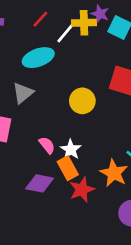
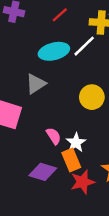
white line: (67, 32) -> (84, 46), moved

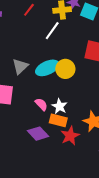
cyan ellipse: (54, 51) -> (47, 68), moved
orange rectangle: (71, 160) -> (58, 120), turned -42
purple diamond: (43, 172) -> (38, 134), turned 40

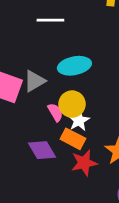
white line: (52, 31) -> (50, 20), moved, turned 42
gray triangle: (20, 66) -> (34, 81), moved
yellow circle: (65, 69) -> (72, 104), moved

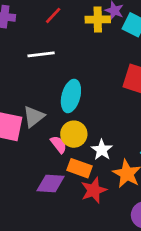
cyan ellipse: (74, 66) -> (71, 96), turned -56
white star: (79, 120) -> (102, 150), moved
purple diamond: (42, 150) -> (51, 183), turned -48

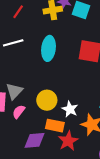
cyan ellipse: (71, 96) -> (49, 48), moved
pink semicircle: (59, 144) -> (19, 112), moved, turned -96

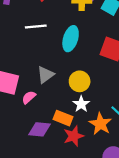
gray triangle: (14, 91) -> (45, 75), moved
yellow circle: (47, 100) -> (80, 81), moved

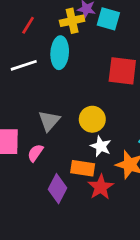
cyan ellipse: (71, 39) -> (60, 53), moved
purple diamond: (40, 129) -> (58, 189), turned -55

